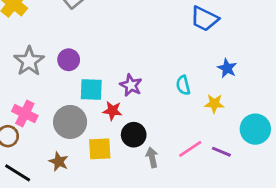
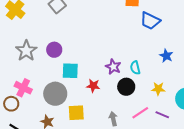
purple star: (131, 85) -> (113, 67), moved
yellow star: (214, 104) -> (158, 89), moved
red star: (112, 111) -> (93, 86), moved
black circle: (134, 135) -> (126, 87), moved

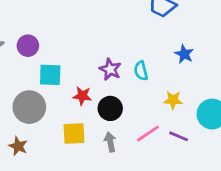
black circle: (126, 87) -> (110, 108), moved
yellow square: (76, 113) -> (74, 134), moved

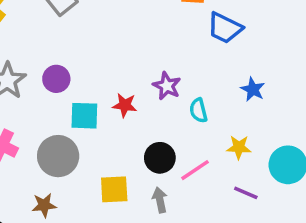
purple star: (110, 69) -> (167, 86), moved
red star: (82, 96) -> (125, 105), moved
pink line: (148, 134) -> (195, 170), moved
brown star: (18, 146) -> (44, 205), turned -30

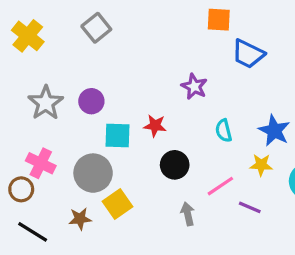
purple star: (167, 86) -> (194, 87), moved
blue star: (253, 89) -> (274, 131), moved, size x1.4
black circle: (160, 158) -> (175, 165), moved
yellow square: (114, 189) -> (118, 204), moved, turned -32
purple line: (246, 193) -> (250, 207), moved

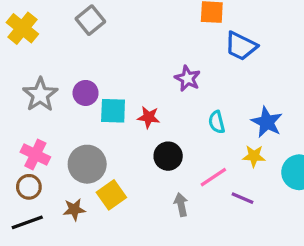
cyan square: (118, 135) -> (113, 111), moved
brown circle: (21, 189) -> (29, 187), moved
black line: (33, 232) -> (27, 222), turned -52

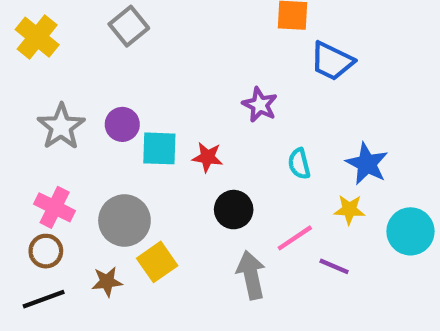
gray arrow: (181, 205) -> (251, 275), size x1.5

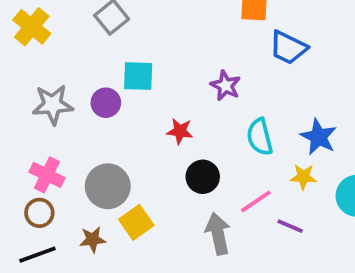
gray star: (61, 127) -> (53, 105), turned 30
cyan square: (159, 148) -> (138, 76), moved
cyan semicircle: (299, 164) -> (260, 137), size x1.4

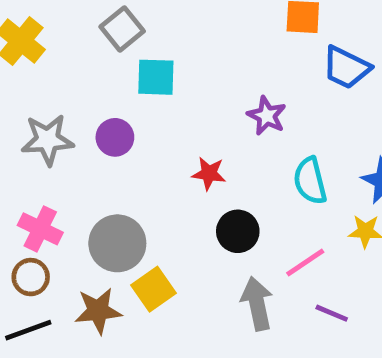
cyan square: (138, 76) -> (156, 77), moved
purple line: (290, 226) -> (332, 313), moved
brown star: (93, 239) -> (98, 311), size x1.4

